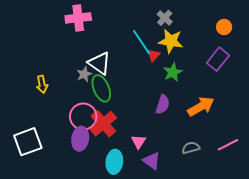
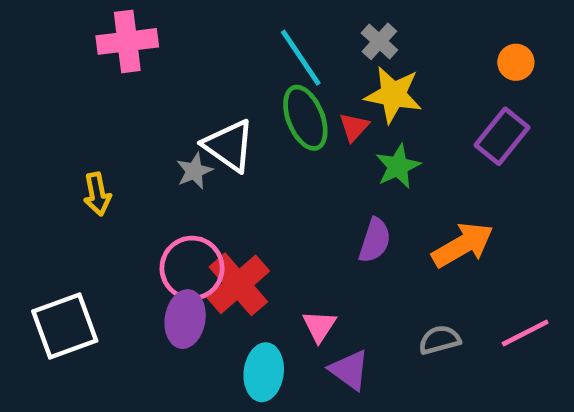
pink cross: (78, 18) -> (127, 41), moved
cyan line: (142, 42) -> (301, 58), moved
green ellipse: (101, 88) -> (305, 118), moved

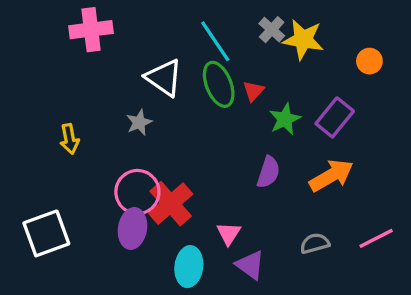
orange circle: (516, 62) -> (369, 61), moved
yellow star: (393, 95) -> (303, 40), moved
purple rectangle: (502, 136) -> (335, 117), moved
white triangle: (229, 146) -> (164, 78), moved

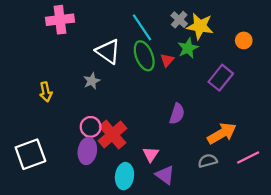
green star: (285, 119) -> (188, 48), moved
orange arrow: (331, 175) -> (222, 133), moved
pink circle: (137, 192) -> (91, 127), size x0.7

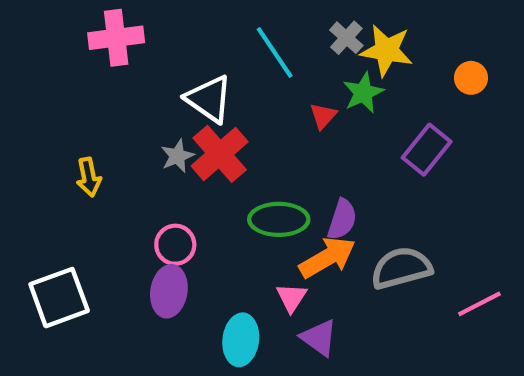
green ellipse: (144, 56) -> (279, 219), moved, turned -68
orange arrow: (222, 133) -> (327, 257), moved
red cross: (112, 135) -> (220, 154), moved
gray semicircle: (208, 161) -> (401, 268), moved, size x1.6

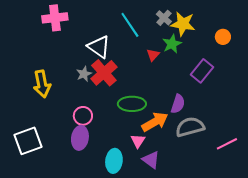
yellow arrow: (89, 177) -> (42, 84), size x1.5
purple semicircle: (342, 219) -> (178, 104), moved

